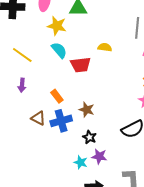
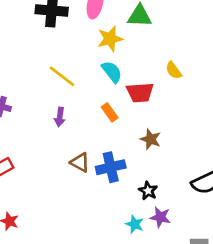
yellow star: (57, 26) -> (110, 39), turned -30
yellow semicircle: (105, 47) -> (173, 70), turned -136
orange rectangle: (57, 96) -> (110, 112), moved
brown star: (87, 110) -> (151, 139), moved

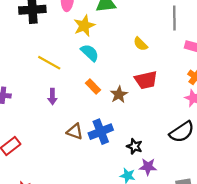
red trapezoid: (140, 93) -> (146, 80), moved
brown star: (151, 139) -> (119, 95), moved, turned 30

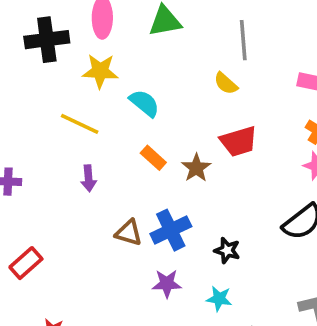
gray line: (174, 18) -> (243, 40), moved
yellow star: (84, 26) -> (100, 71), moved, turned 30
purple star: (148, 167) -> (167, 284), moved

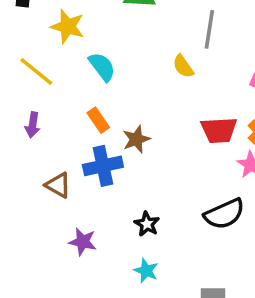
red trapezoid: (239, 141) -> (219, 130), moved
blue cross: (171, 230) -> (103, 166), moved
cyan star: (219, 299) -> (146, 271), moved

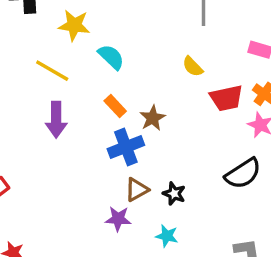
yellow semicircle: (183, 66) -> (193, 67), moved
purple arrow: (33, 125) -> (56, 120), size x1.5
brown triangle: (58, 185) -> (137, 190), moved, turned -50
cyan star: (146, 271) -> (167, 236), moved

